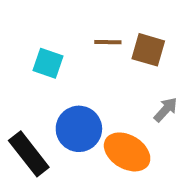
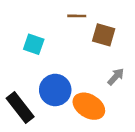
brown line: (108, 42) -> (77, 16), moved

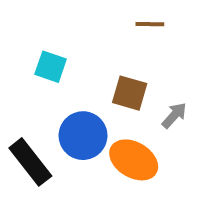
brown line: (77, 16) -> (150, 24), moved
brown square: (104, 35) -> (130, 93), moved

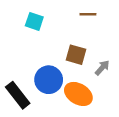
cyan square: (51, 67) -> (34, 21), moved

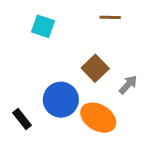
brown square: (76, 55) -> (95, 68), turned 30
black rectangle: (18, 95) -> (22, 119), size x0.6

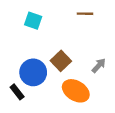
brown square: (95, 68) -> (61, 61), moved
blue circle: (61, 100) -> (33, 72), moved

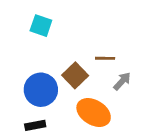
brown line: (85, 14) -> (105, 58), moved
black rectangle: (17, 92) -> (35, 125), moved, turned -63

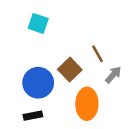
brown line: (105, 58) -> (97, 54), turned 60
orange ellipse: (94, 112) -> (87, 104), turned 60

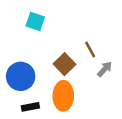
blue circle: (38, 83) -> (21, 76), moved
orange ellipse: (87, 104) -> (63, 96), moved

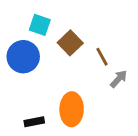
brown square: (64, 64) -> (70, 43), moved
blue circle: (21, 76) -> (23, 57), moved

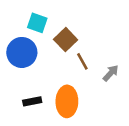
brown line: (102, 57) -> (82, 61), moved
black rectangle: (34, 122) -> (32, 101), moved

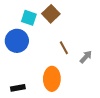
brown square: (66, 40) -> (51, 14), moved
black rectangle: (32, 101) -> (18, 88), moved

